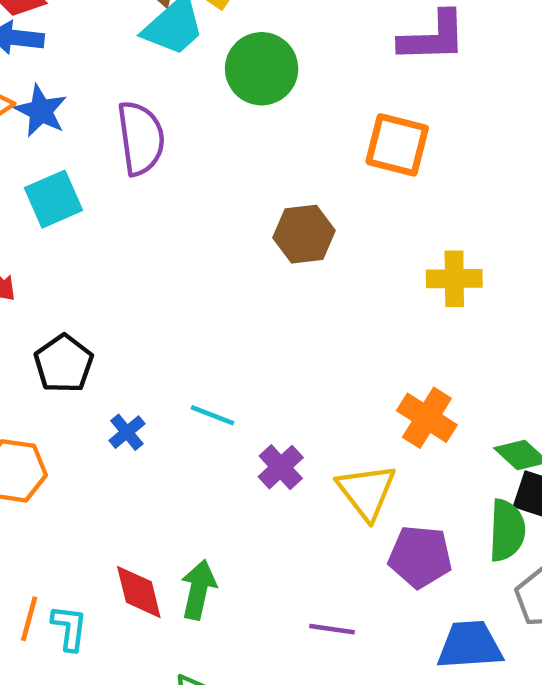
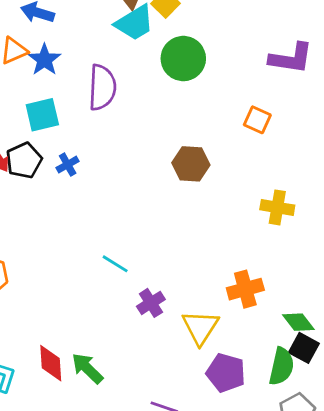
orange square: (397, 145) -> (257, 120), size x0.7
black pentagon: (64, 364) -> (24, 160), moved
orange cross: (427, 418) -> (245, 289), turned 32
blue cross: (127, 432) -> (68, 165), moved
green arrow: (198, 590) -> (87, 368), turned -68

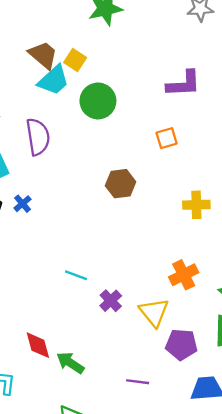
orange square: (257, 120) -> (167, 138), turned -30
red diamond: (51, 363) -> (38, 345), moved

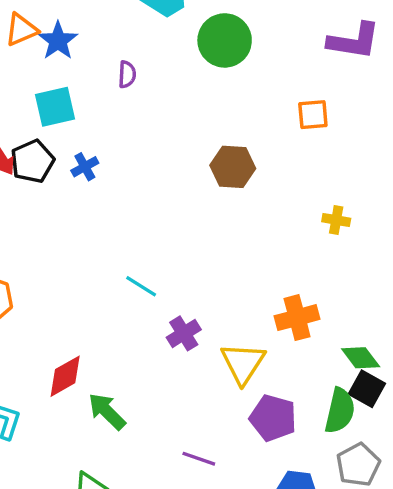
purple semicircle: (38, 137) -> (127, 74), size x0.5
yellow cross: (196, 205) -> (336, 220), size x0.7
red diamond: (38, 345) -> (65, 376), turned 64

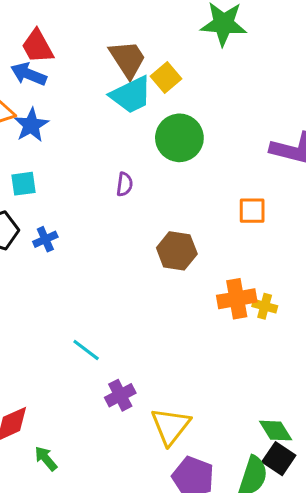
purple semicircle: (127, 74) -> (125, 184), moved
cyan square: (55, 107) -> (23, 184), size x0.7
orange cross: (297, 318) -> (237, 299), moved
green arrow: (107, 411) -> (46, 459), size x0.7

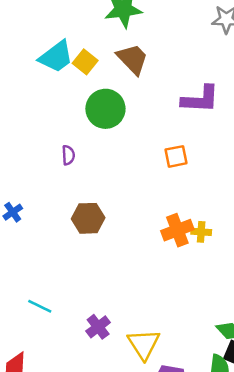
brown trapezoid: (127, 59) -> (133, 59), moved
cyan trapezoid: (131, 95) -> (56, 57), moved
brown hexagon: (177, 251) -> (88, 218), moved
cyan line: (86, 350) -> (40, 306), moved

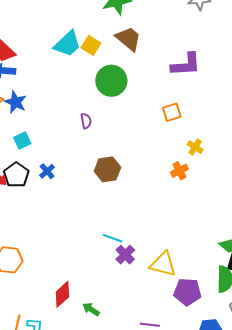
orange cross: (177, 230) -> (179, 171), size x0.7
yellow cross: (201, 232) -> (195, 147), moved, turned 35
cyan line: (40, 306) -> (113, 238), moved
yellow triangle: (144, 344) -> (163, 264), turned -36

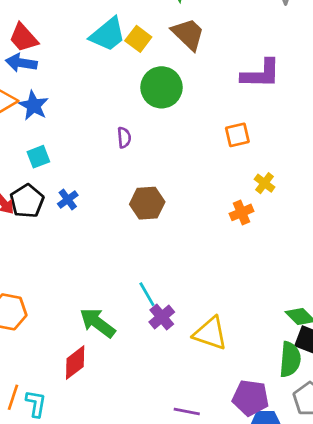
cyan line: (113, 238) -> (147, 294), turned 36
purple pentagon: (187, 292) -> (251, 398), moved
green arrow: (91, 309) -> (97, 323), moved, size x1.6

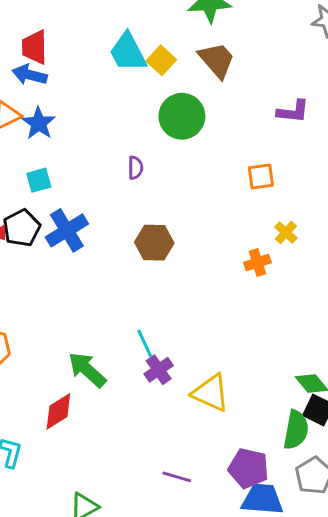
cyan trapezoid: (108, 34) -> (128, 52), turned 96
red trapezoid: (23, 38) -> (35, 47), turned 36
purple L-shape: (261, 74) -> (293, 111), size x0.7
blue cross: (68, 199) -> (67, 230), size x1.8

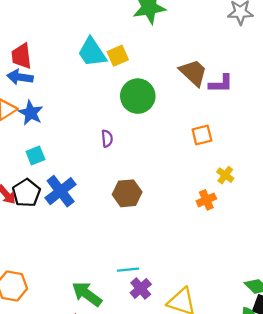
yellow square: (161, 60) -> (118, 56), turned 30
brown trapezoid: (217, 60) -> (193, 73), moved
cyan line: (145, 343) -> (128, 270), turned -65

